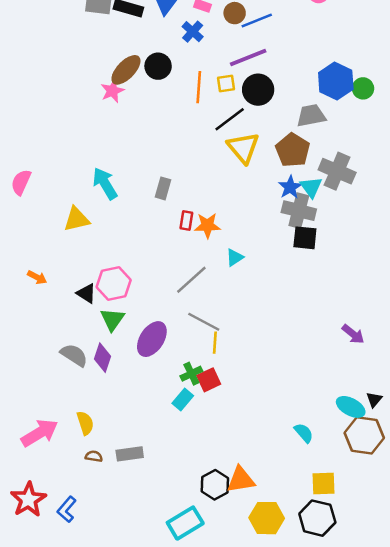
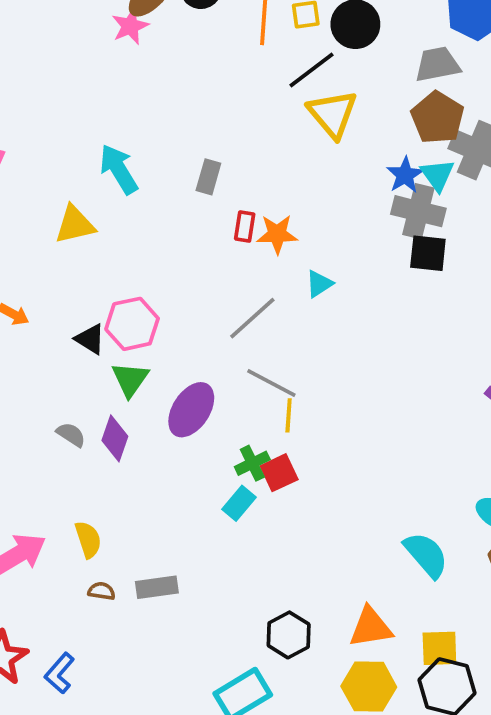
brown pentagon: (293, 150) -> (437, 118), moved
gray semicircle: (74, 355) -> (71, 435), size x0.7
cyan semicircle: (304, 433) -> (426, 555), size x1.5
orange triangle: (241, 480) -> (371, 627), moved
yellow square: (323, 483) -> (439, 648), moved

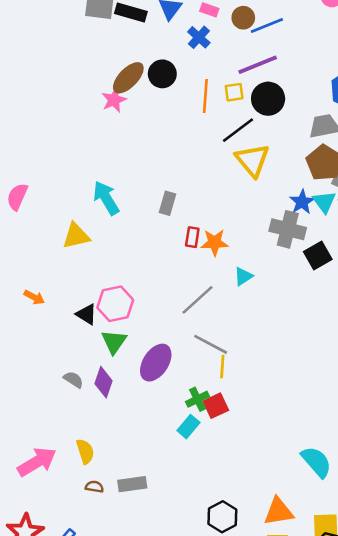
gray cross: (418, 211) -> (288, 229), moved
black square: (428, 253) -> (318, 255), turned -36

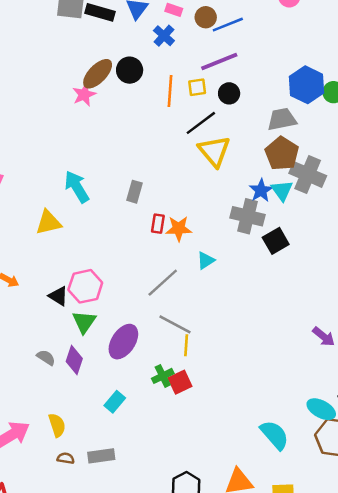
black circle: (268, 99) -> (229, 93), size x0.7
cyan rectangle: (188, 427) -> (115, 402), moved

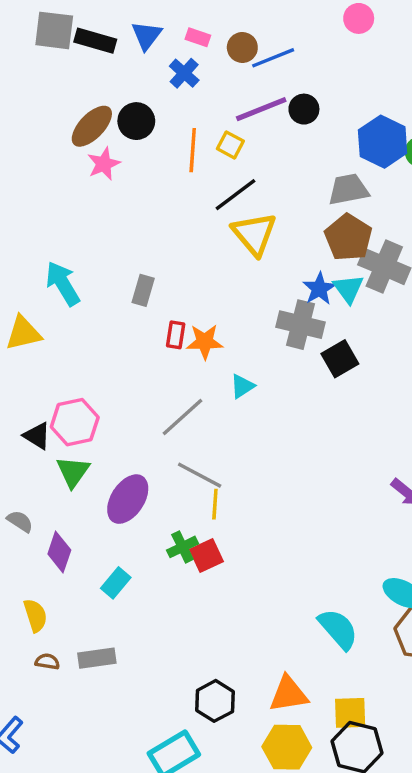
yellow square: (197, 87) -> (230, 145), turned 36
black circle: (229, 93) -> (304, 109), moved
pink star: (84, 95) -> (104, 164), moved
purple diamond: (74, 360) -> (59, 552), moved

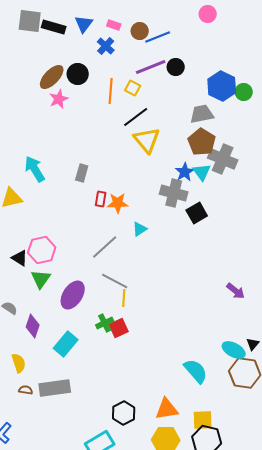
cyan rectangle: (116, 583) -> (66, 344), size x1.4
gray rectangle: (97, 658) -> (55, 388), size x1.4

